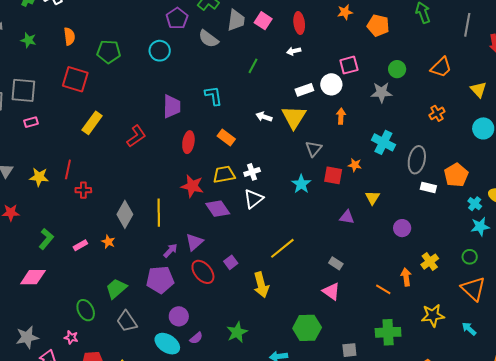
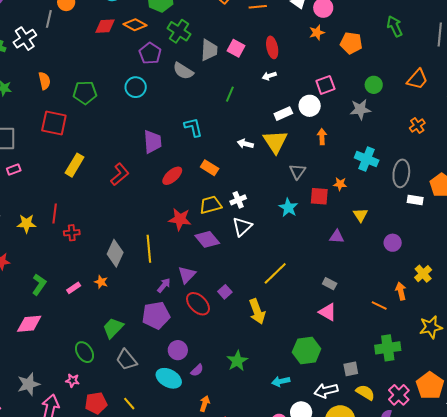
red ellipse: (188, 142) -> (172, 176), turned 45

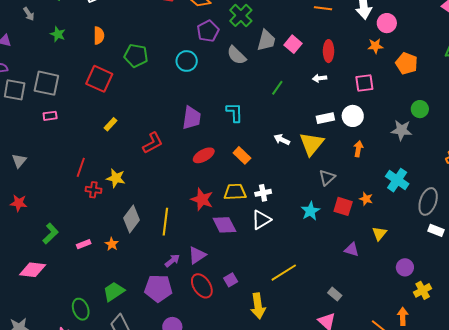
pink square: (325, 85) -> (364, 83), moved
yellow rectangle: (75, 165) -> (110, 124), size x0.6
yellow star: (26, 224) -> (116, 178), moved
yellow cross: (423, 274) -> (423, 290), moved

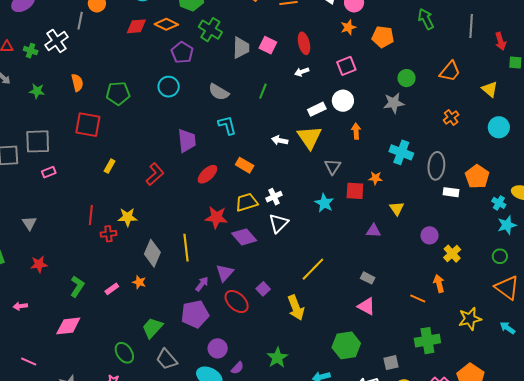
gray semicircle: (237, 55) -> (219, 92), moved

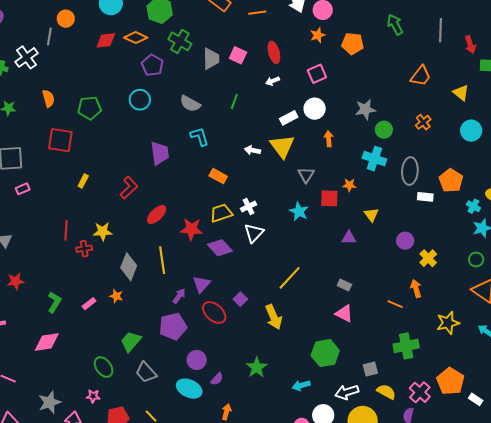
green circle: (407, 78) -> (384, 130), moved
red ellipse: (207, 174) -> (157, 215), moved

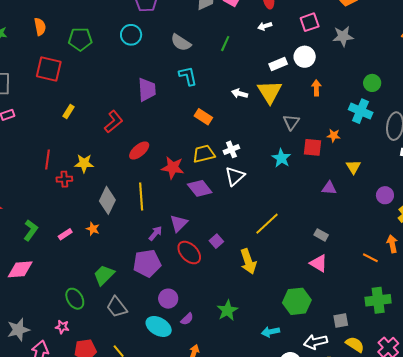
gray star: (365, 109) -> (343, 36), moved

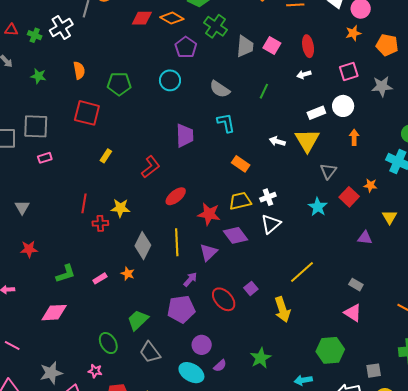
red square: (313, 147) -> (349, 197), turned 36
purple triangle: (179, 223) -> (208, 252), moved
green L-shape: (31, 230) -> (66, 274), turned 35

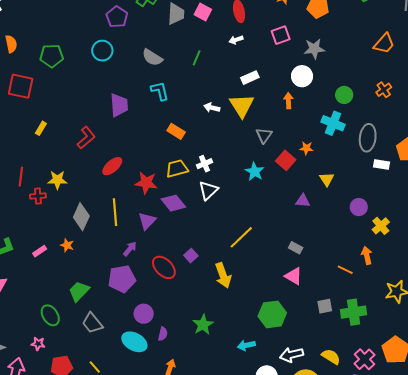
white circle: (343, 106) -> (302, 76), moved
purple semicircle: (220, 366) -> (163, 334), turned -32
gray square: (374, 371) -> (325, 306), moved

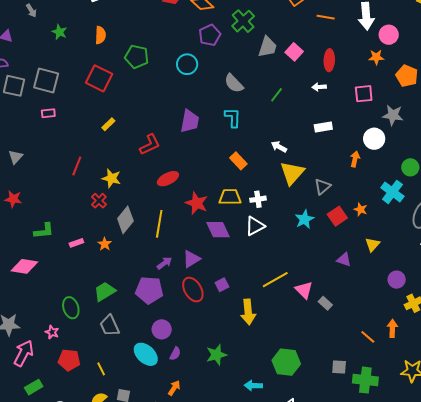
yellow triangle: (242, 106) -> (292, 173), moved
red cross: (38, 196) -> (99, 201), moved, turned 35
purple triangle: (147, 221) -> (191, 259), moved
pink triangle: (294, 276) -> (304, 290), moved

